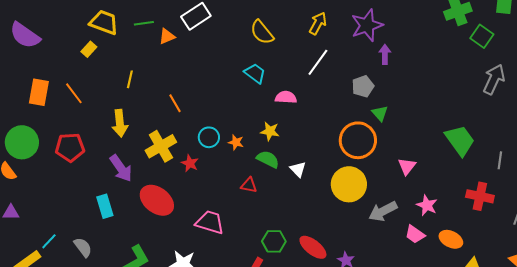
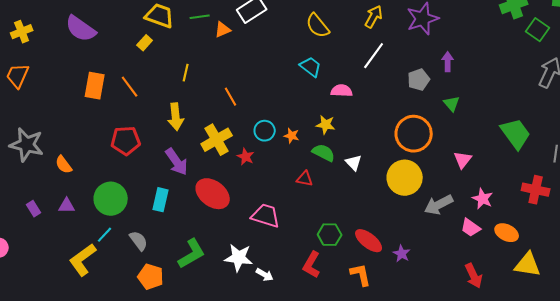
purple arrow: (385, 54) -> (448, 62), moved
green triangle: (380, 113) -> (452, 104), moved
green circle: (22, 142) -> (111, 199), moved
cyan rectangle: (105, 206) -> (161, 200), turned 30

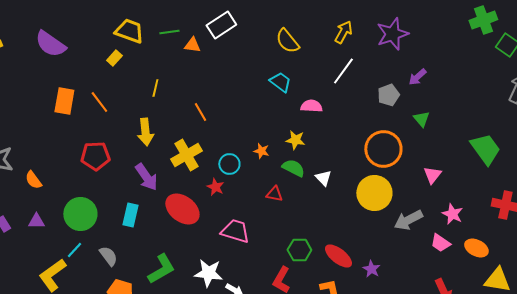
orange triangle: (223, 30) -> (192, 45), turned 30
purple arrow: (448, 62) -> (417, 77), turned -132
cyan circle: (265, 131) -> (229, 164), moved
red star: (246, 157) -> (215, 187), moved

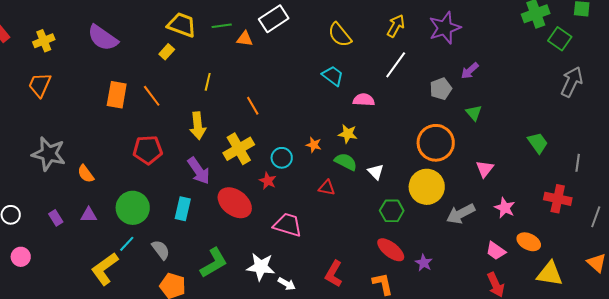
green trapezoid: (485, 149) -> (538, 143), size x0.7
pink trapezoid: (440, 243) -> (496, 251), moved
green hexagon: (299, 250) -> (392, 211), moved

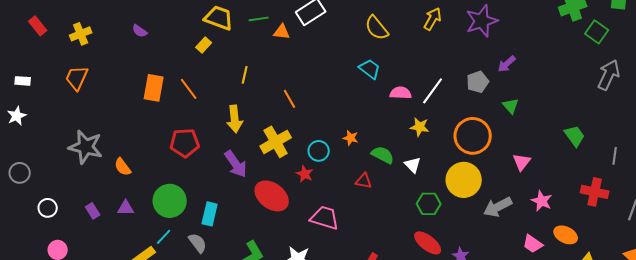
purple semicircle: (103, 38) -> (140, 31), size x0.5
white line: (396, 65) -> (433, 91), moved
yellow star: (348, 134) -> (420, 127), moved
cyan rectangle: (183, 209) -> (210, 214), moved

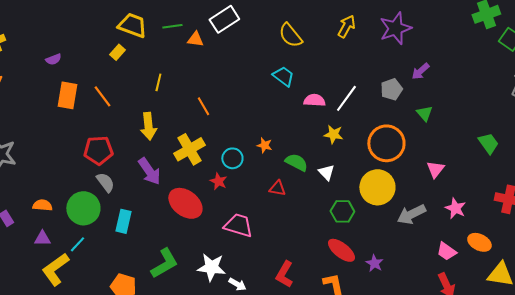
purple semicircle: (140, 31) -> (53, 59), moved, turned -56
orange semicircle: (123, 167) -> (42, 205), moved, turned 132
purple triangle: (126, 208) -> (42, 238), moved
gray semicircle: (198, 243) -> (105, 182), moved

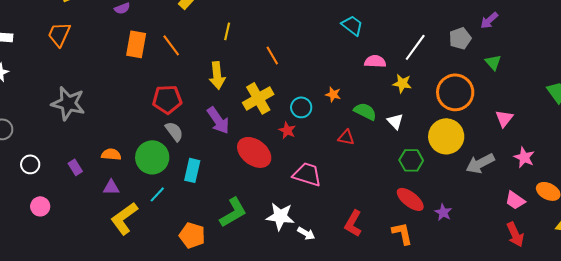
pink semicircle: (314, 100) -> (375, 61), moved
cyan line: (77, 244) -> (157, 194), moved

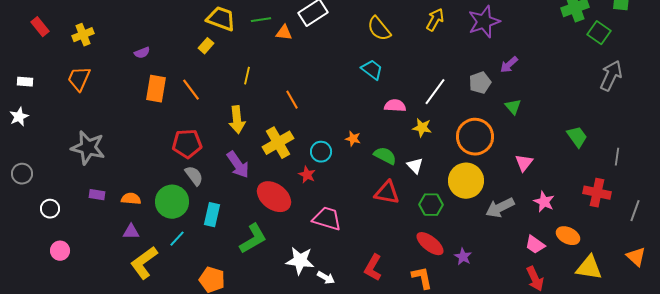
red triangle: (346, 137) -> (387, 193), moved, size x1.5
purple rectangle: (75, 167) -> (97, 195), moved, turned -49
green L-shape: (233, 212) -> (253, 239), moved

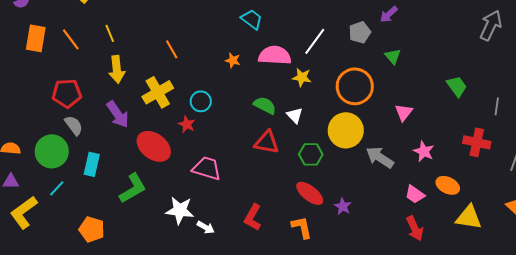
yellow line: (247, 76) -> (110, 33), moved, turned -36
pink semicircle: (395, 106) -> (275, 55), size x1.5
orange star: (353, 139) -> (233, 60), moved
gray arrow: (500, 208) -> (380, 157), turned 60

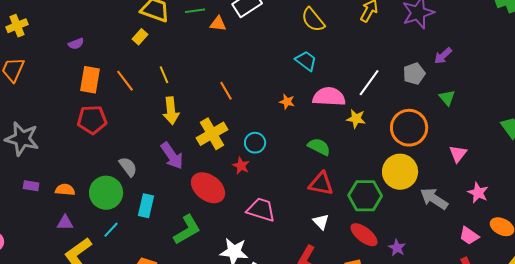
red pentagon: (67, 93) -> (92, 120), moved
white triangle: (295, 115) -> (321, 222), moved
green hexagon: (311, 154) -> (365, 196), size x1.4

